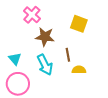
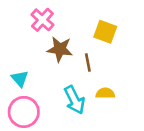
brown line: (68, 55) -> (88, 63), moved
cyan arrow: (45, 65) -> (75, 100), moved

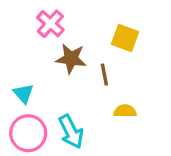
cyan arrow: (75, 100) -> (71, 132), moved

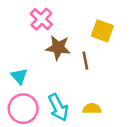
yellow semicircle: (125, 111) -> (92, 109), moved

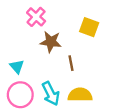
brown line: (85, 61) -> (71, 63), moved
yellow semicircle: (92, 109) -> (80, 95), size x1.5

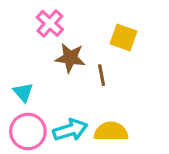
brown line: (71, 63) -> (102, 75), moved
cyan arrow: (51, 94) -> (70, 130), turned -80

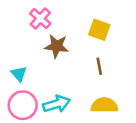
brown line: (102, 75) -> (99, 66), moved
yellow semicircle: (111, 131) -> (104, 105), moved

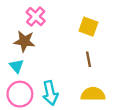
brown star: (57, 46) -> (24, 41), moved
cyan arrow: (57, 104) -> (50, 93), turned 95

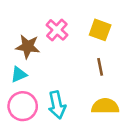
pink cross: (36, 17) -> (57, 30), moved
cyan triangle: (17, 66) -> (19, 74), turned 48

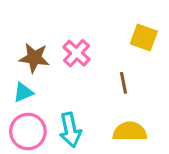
pink cross: (57, 30) -> (76, 53), moved
yellow square: (100, 30) -> (144, 37), moved

